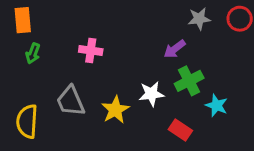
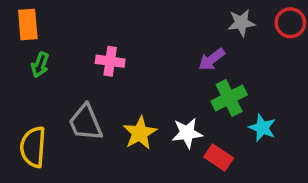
white star: (151, 94) -> (187, 133), moved

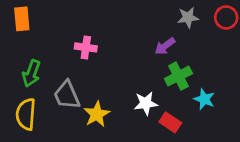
green arrow: (40, 65) -> (31, 73), moved, size x1.4
yellow star: (140, 133) -> (97, 114), moved

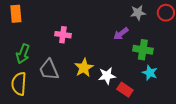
green cross: (178, 76) -> (143, 50), moved, turned 36
yellow star: (97, 114) -> (84, 68), moved

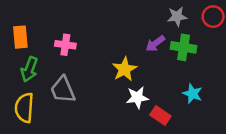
orange rectangle: (16, 14) -> (20, 37), moved
pink cross: (63, 35) -> (65, 45), moved
green cross: (143, 50) -> (184, 47), moved
yellow star: (84, 68) -> (124, 69), moved

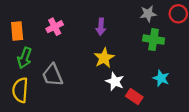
purple arrow: (155, 44) -> (101, 27), moved, turned -49
pink cross: (65, 45) -> (55, 27), moved, turned -35
white star: (137, 97) -> (115, 81), turned 30

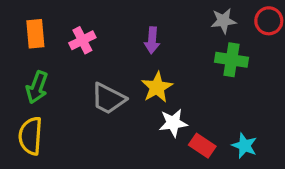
orange rectangle: (17, 31) -> (35, 34), moved
gray trapezoid: (52, 75) -> (108, 99), moved, turned -40
cyan star: (161, 78) -> (244, 146), moved
white star: (115, 81) -> (173, 123), turned -30

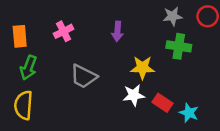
orange rectangle: (35, 34) -> (20, 36), moved
yellow star: (157, 87) -> (142, 68), moved, turned 30
red rectangle: (202, 146) -> (163, 103), moved

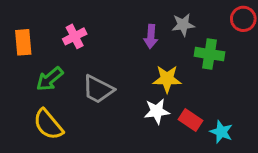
gray star: (173, 16) -> (183, 25), moved
purple arrow: (117, 31) -> (151, 36), moved
green arrow: (28, 68) -> (50, 79), moved, turned 30
yellow semicircle: (23, 105) -> (48, 124), moved, turned -44

